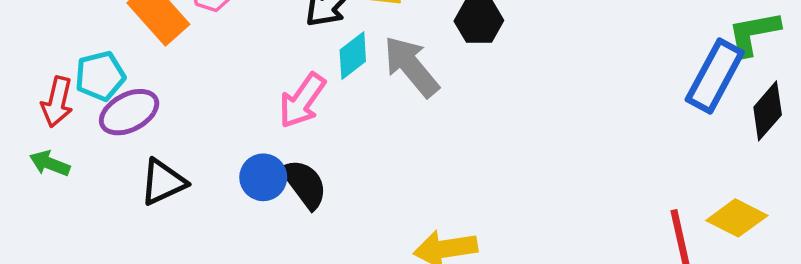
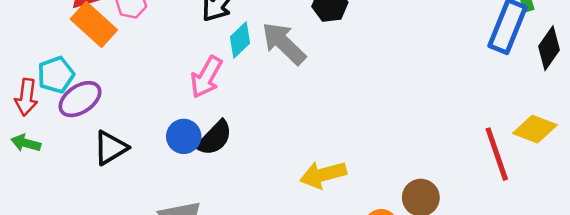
black semicircle: (304, 184) -> (214, 138), turned 87

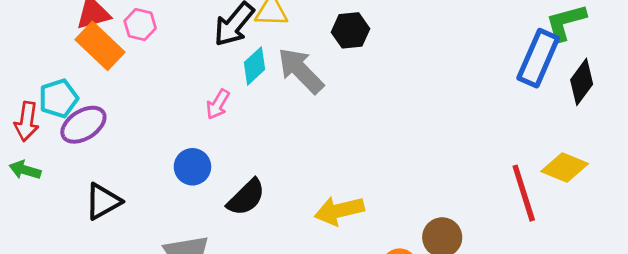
pink arrow: (206, 77) -> (218, 104), size x0.7
black semicircle: (214, 138) -> (246, 197), moved
black triangle: (110, 148) -> (103, 201), moved

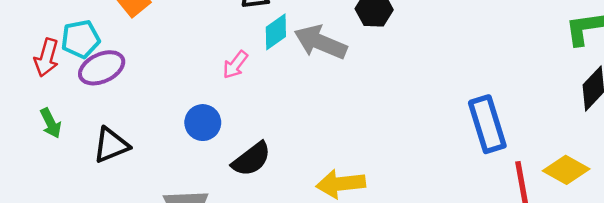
blue rectangle: (538, 58) -> (487, 124), moved, turned -48
gray arrow: (301, 71) -> (320, 42), turned -30
green arrow: (25, 170) -> (51, 123), moved, turned -140

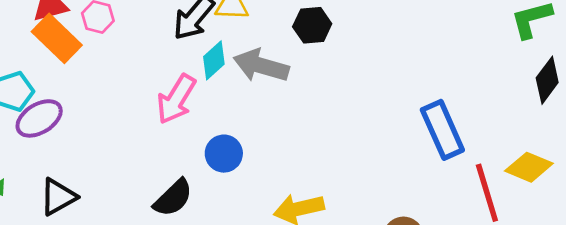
pink arrow: (235, 65) -> (176, 99), size x1.6
blue circle: (203, 123) -> (224, 154), moved
black semicircle: (251, 159) -> (173, 198), moved

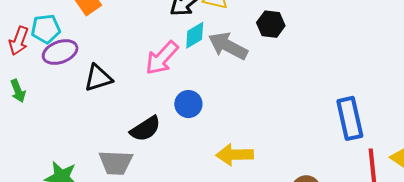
black triangle: (58, 197) -> (98, 78), moved

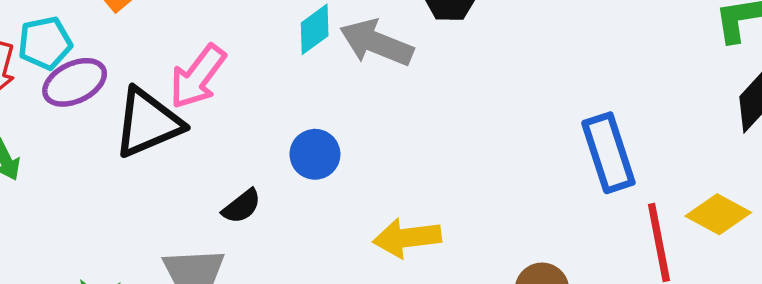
pink arrow: (162, 58) -> (198, 77), moved
black triangle: (98, 78) -> (148, 123), size x1.4
black semicircle: (145, 129) -> (242, 206), size x0.7

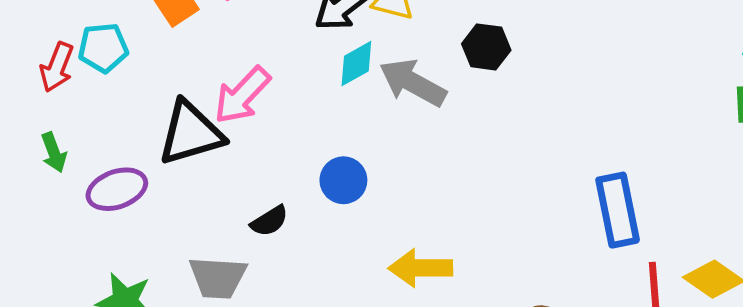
purple ellipse: (75, 82) -> (117, 189), moved

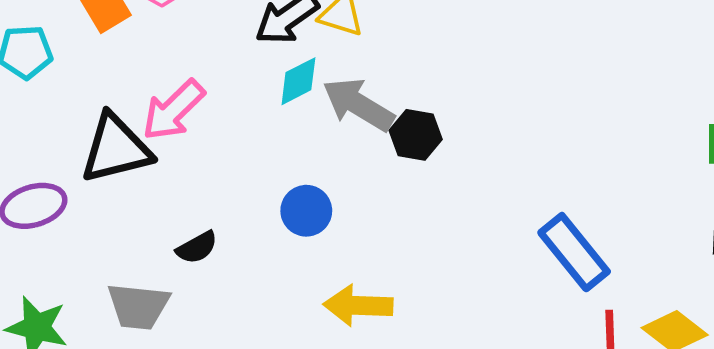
black hexagon: (486, 47) -> (416, 135), moved
blue circle: (343, 180) -> (306, 211), moved
blue rectangle: (618, 210) -> (574, 252), turned -30

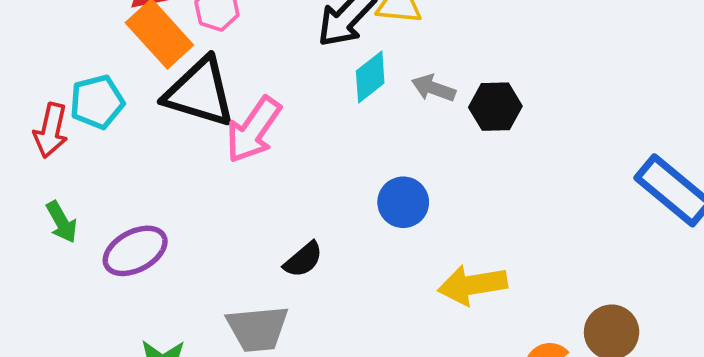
gray arrow: (358, 105) -> (433, 88), size x0.6
black triangle: (116, 149) -> (200, 92), moved, turned 42

